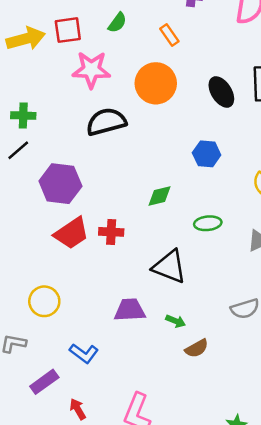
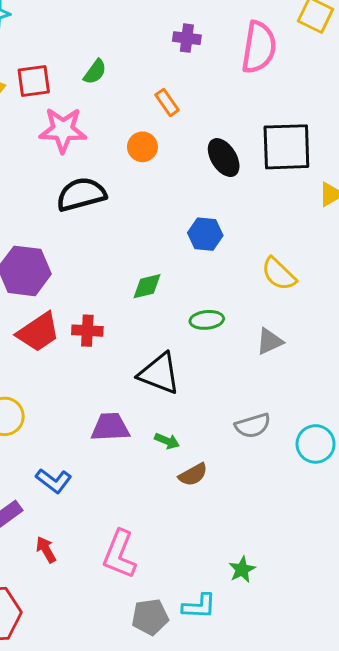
orange rectangle: (169, 35) -> (167, 102), moved
orange circle: (156, 83) -> (142, 147), size x0.6

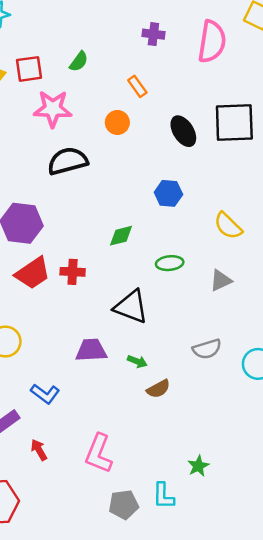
cyan L-shape: (199, 606) -> (163, 496), turned 88

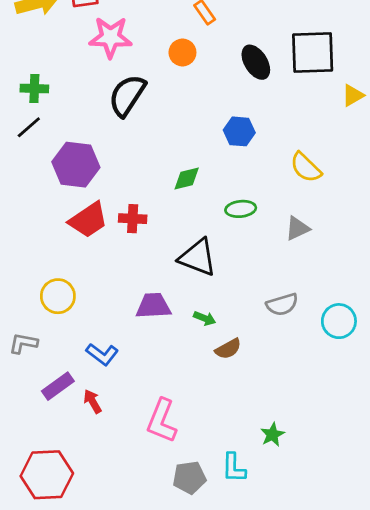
black semicircle: (68, 161) -> (127, 95), turned -42
red arrow: (39, 450) -> (92, 401), moved

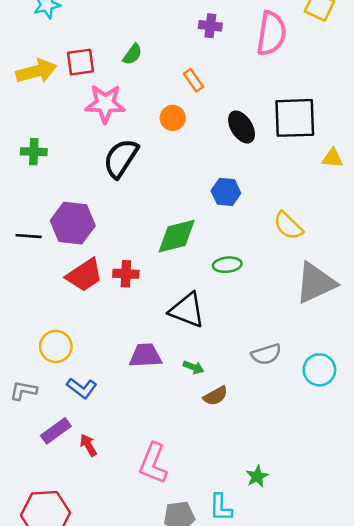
yellow triangle: (353, 95) -> (332, 158), turned 35
black line: (29, 127) -> (29, 236), moved, turned 45
green diamond: (187, 178) -> (177, 236), size x1.6
gray triangle: (297, 228) -> (316, 283), moved, size x1.8
blue L-shape: (102, 354) -> (82, 388), moved

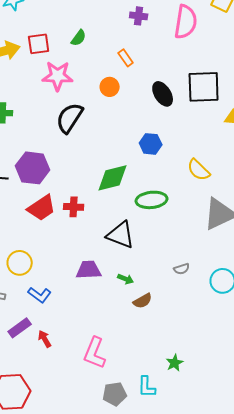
green ellipse: (227, 265) -> (152, 200), size x1.4
gray semicircle: (266, 354) -> (182, 269), size x0.7

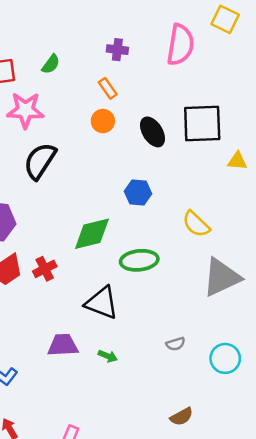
purple cross: (139, 16) -> (117, 50), moved
orange circle: (110, 87) -> (103, 121), moved
red cross: (74, 207) -> (45, 269), turned -30
brown semicircle: (143, 301) -> (182, 417), moved

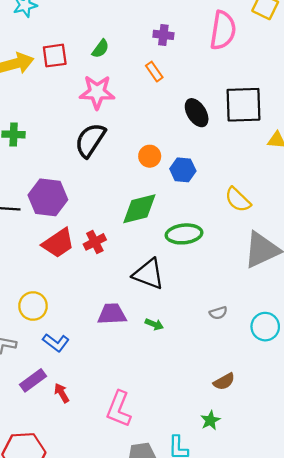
pink star: (25, 110) -> (97, 92), moved
orange circle: (103, 121) -> (150, 156), moved

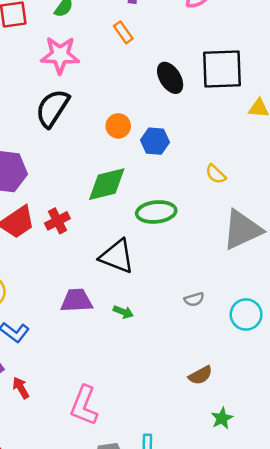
yellow semicircle: (238, 200) -> (216, 174), size x0.7
green star: (210, 420) -> (222, 418), moved

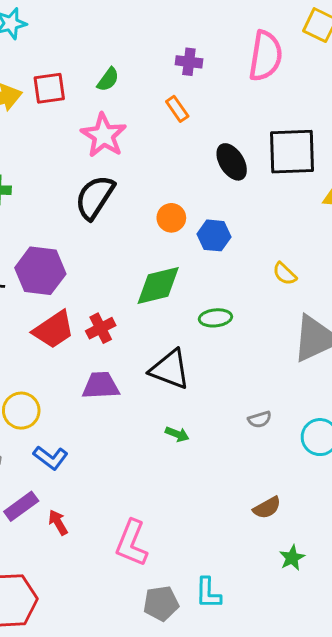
pink star: (60, 55) -> (104, 135), turned 30
green ellipse: (156, 212) -> (215, 318), size x0.7
purple trapezoid: (76, 301) -> (101, 386), moved

